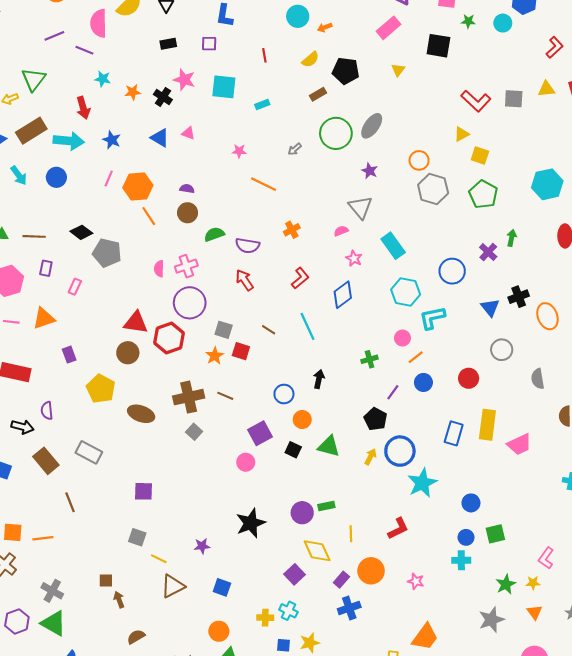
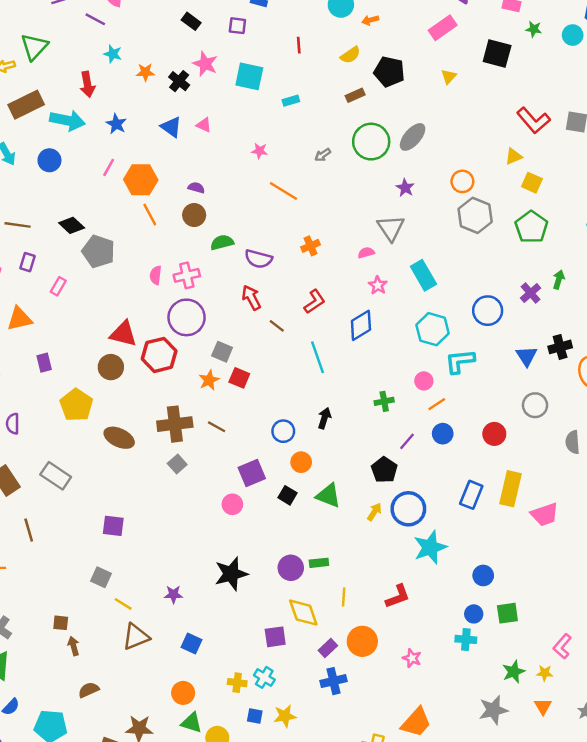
black rectangle: (168, 44) -> (191, 21), turned 42
brown line: (269, 330) -> (277, 326), moved
purple square: (294, 574) -> (275, 637), turned 30

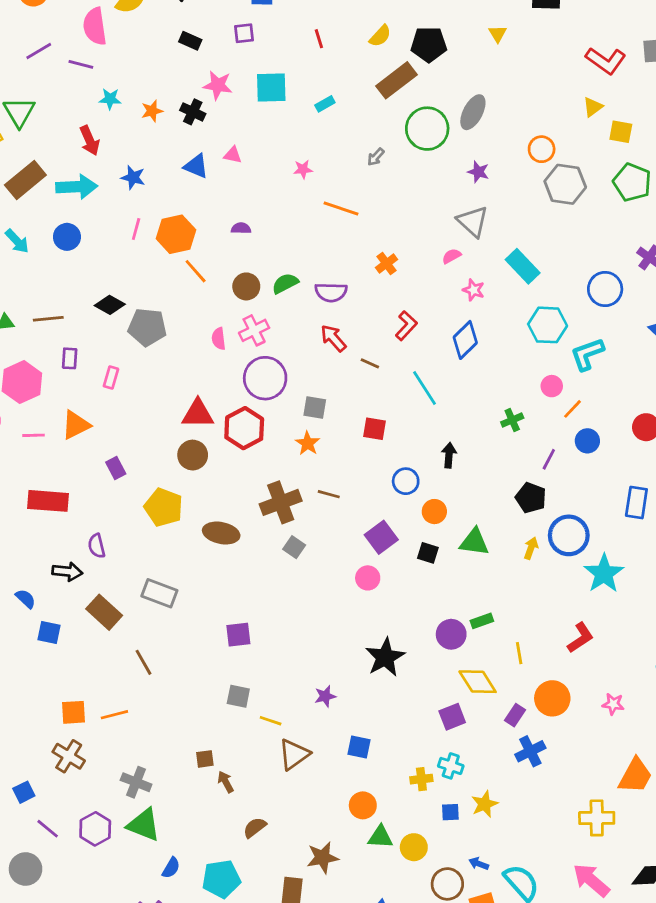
brown rectangle: (355, 95) -> (396, 80), size x1.8
brown circle: (194, 215) -> (246, 286), moved
red square: (239, 378) -> (375, 429), moved

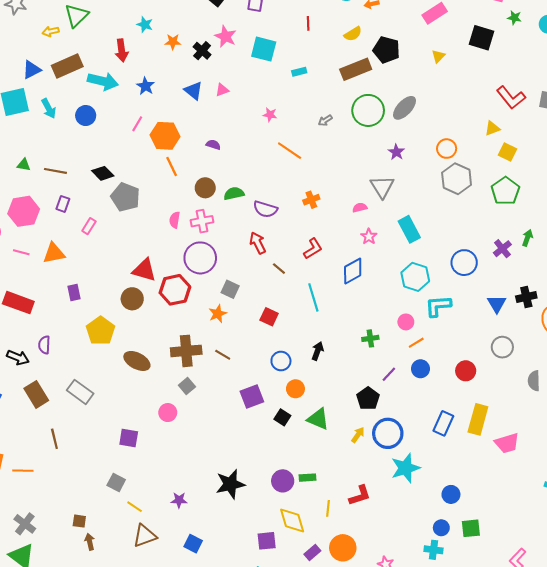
pink triangle: (233, 155) -> (222, 90), turned -48
pink circle: (368, 578) -> (168, 413), moved
red L-shape: (580, 638) -> (360, 496), moved

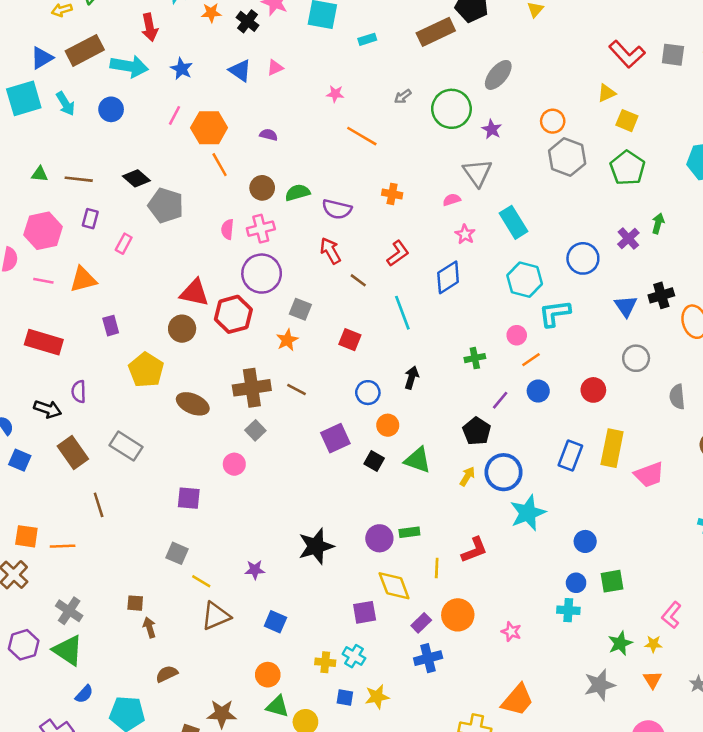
green circle: (368, 110) -> (451, 109), moved
orange cross: (311, 200) -> (392, 194), turned 35

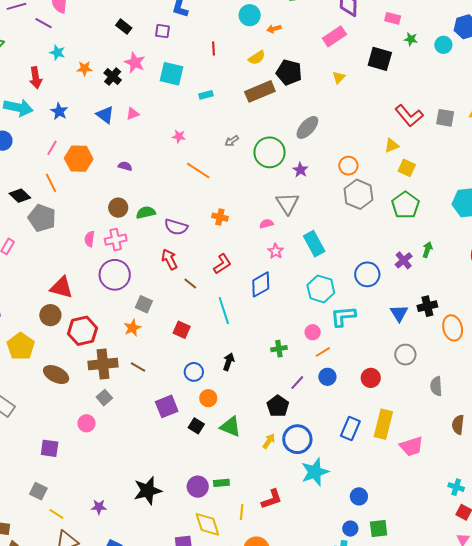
orange line: (220, 165) -> (51, 183), moved
red hexagon: (233, 314) -> (82, 331), moved

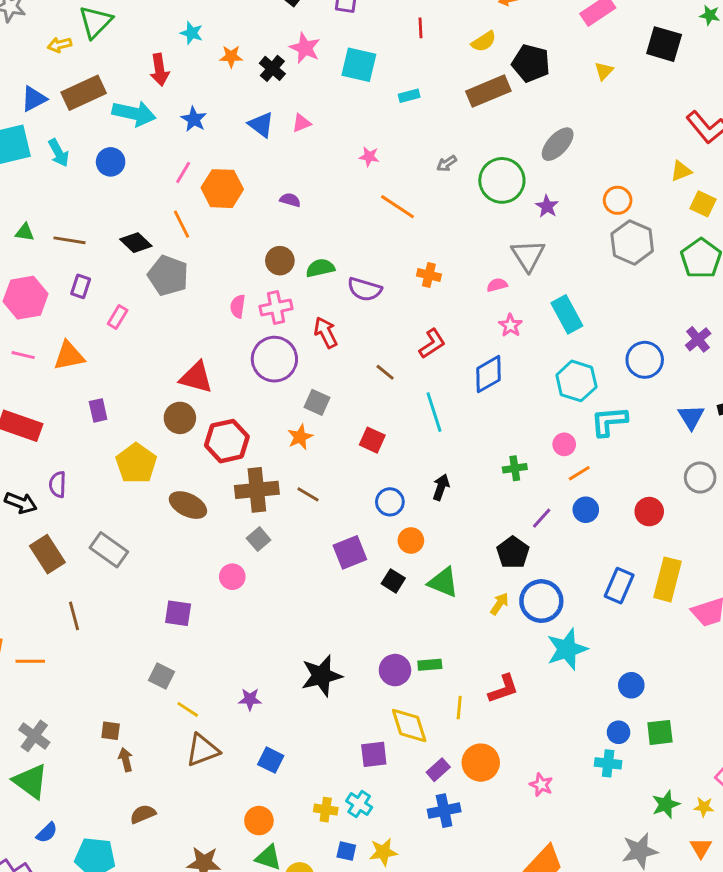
red arrow: (169, 259) -> (326, 333), moved

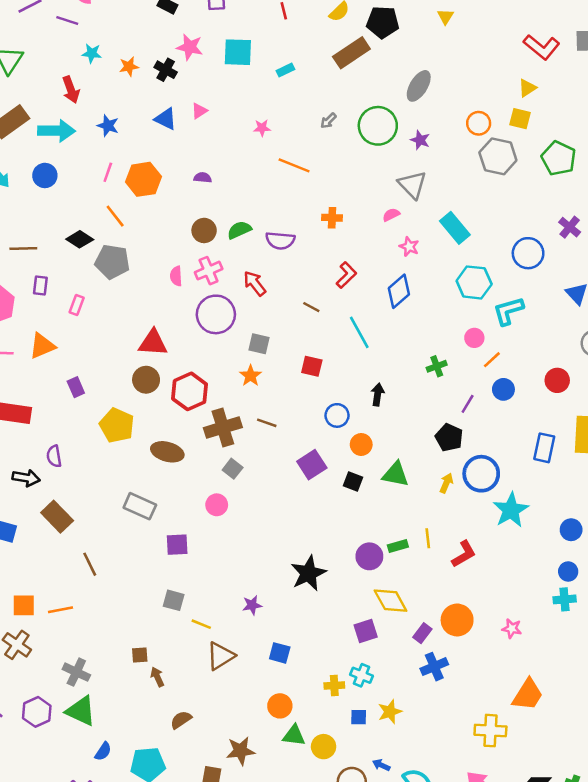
yellow square: (703, 204) -> (520, 119), moved
gray rectangle: (109, 550) -> (140, 506), moved
yellow line: (459, 708) -> (428, 538), moved

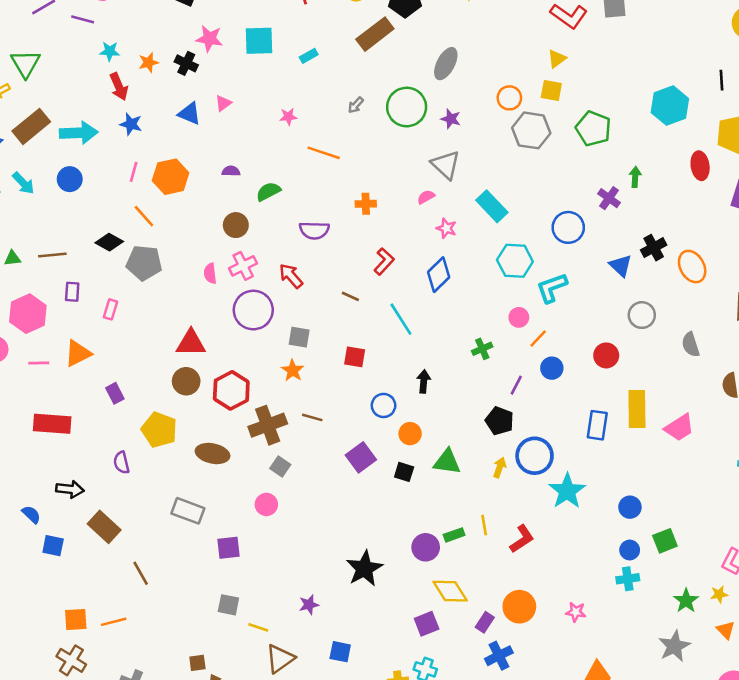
red arrow: (71, 90) -> (119, 87), moved
green semicircle: (239, 230) -> (268, 192), moved
purple semicircle: (54, 456) -> (121, 463), moved

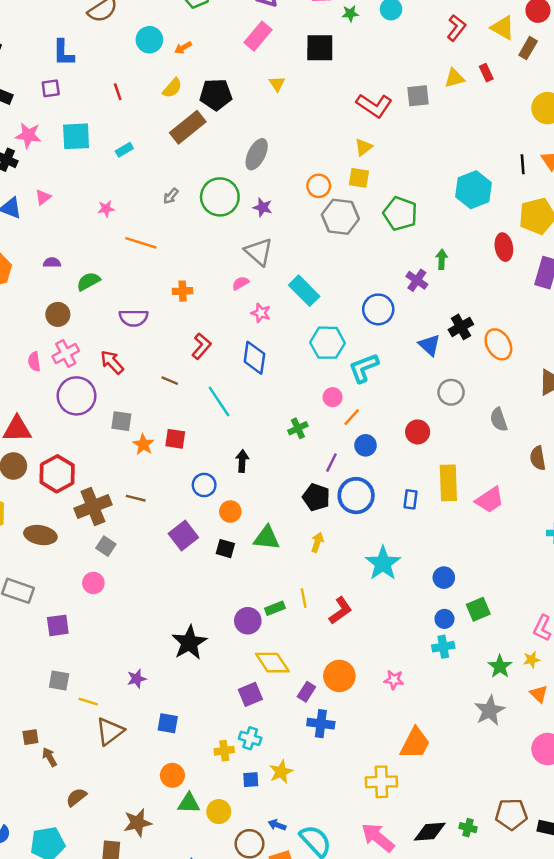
blue diamond: (439, 275) -> (254, 358), turned -36
orange star: (293, 370) -> (143, 444), moved
blue rectangle: (597, 425) -> (411, 499), size x0.7
blue circle: (535, 456) -> (356, 496), moved
blue cross: (499, 656) -> (321, 724), turned 35

